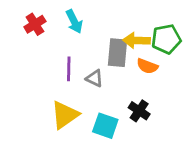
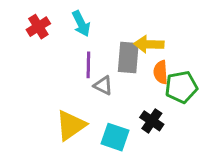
green pentagon: (166, 39) -> (181, 87), moved
orange semicircle: (147, 66) -> (161, 72), turned 65
purple line: (69, 69) -> (88, 65), moved

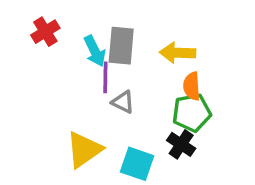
cyan arrow: (81, 24) -> (95, 51), moved
gray rectangle: (128, 57) -> (121, 46), moved
green pentagon: (181, 87) -> (192, 113), moved

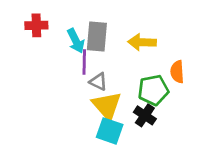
red cross: (45, 32) -> (36, 25), turned 30
orange semicircle: (192, 86) -> (177, 72), moved
yellow triangle: (84, 150) -> (107, 106), moved, turned -36

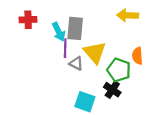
yellow arrow: (142, 42) -> (128, 15), moved
green pentagon: (153, 90) -> (119, 70), turned 30
yellow triangle: (107, 106) -> (95, 53), moved

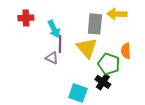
gray rectangle: (75, 28) -> (95, 24), moved
gray triangle: (76, 63) -> (52, 58), moved

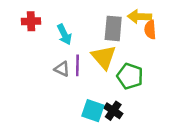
purple line: (60, 44) -> (77, 65), moved
orange semicircle: (126, 51) -> (150, 30), moved
black cross: (103, 82) -> (113, 111), moved

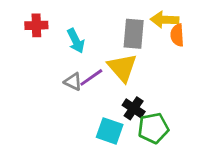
purple line: (77, 65) -> (91, 77), turned 54
green pentagon: (130, 76) -> (153, 128), moved, turned -30
black cross: (113, 111) -> (134, 108), moved

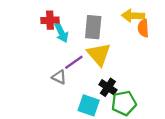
red cross: (36, 25) -> (50, 20), moved
gray rectangle: (134, 34) -> (93, 27), moved
gray triangle: (73, 82) -> (59, 77), moved

